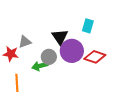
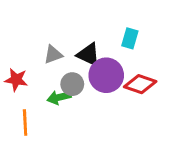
black triangle: (60, 37) -> (89, 55), turned -30
gray triangle: (25, 42) -> (53, 55), moved

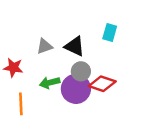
purple circle: (106, 75) -> (76, 89), moved
gray circle: (72, 84) -> (81, 71), moved
red diamond: (140, 84) -> (102, 84), moved

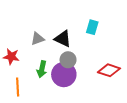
green arrow: (50, 83) -> (42, 69), turned -63
red diamond: (102, 84) -> (109, 70), moved

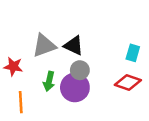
cyan rectangle: (92, 27) -> (133, 53), moved
gray triangle: (38, 39) -> (44, 46), size x1.5

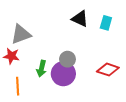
gray triangle: (44, 46) -> (21, 34), moved
black triangle: (74, 46) -> (80, 19), moved
cyan rectangle: (133, 53) -> (106, 23), moved

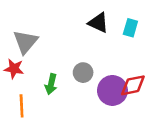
gray triangle: (21, 34) -> (25, 42), turned -30
red diamond: (108, 70) -> (133, 85), turned -30
purple circle: (63, 74) -> (112, 90), moved

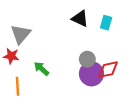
gray circle: (83, 73) -> (87, 59), moved
green arrow: (51, 84) -> (41, 69), turned 119

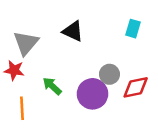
black triangle: (80, 19) -> (73, 31), moved
purple circle: (91, 74) -> (92, 94), moved

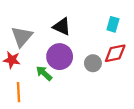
red diamond: (136, 87) -> (115, 53), moved
purple circle: (92, 94) -> (60, 57), moved

